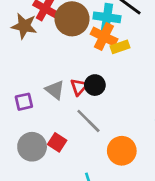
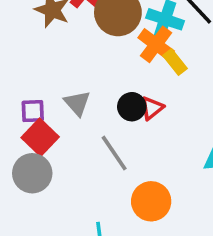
yellow rectangle: (120, 47) -> (175, 62), turned 60
red triangle: (79, 87) -> (152, 108), moved
red square: (57, 142) -> (40, 137), moved, size x1.4

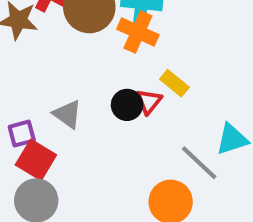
yellow rectangle: (175, 62) -> (174, 83), moved
gray line: (114, 153) -> (199, 163), moved

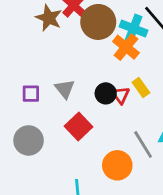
red triangle: (149, 101) -> (121, 95), turned -30
red square: (36, 160) -> (79, 126), moved

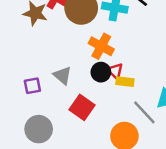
orange cross: (126, 47) -> (101, 46), moved
yellow rectangle: (141, 88) -> (125, 82), moved, turned -36

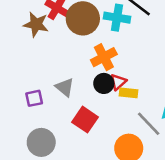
orange cross: (101, 46) -> (104, 57), turned 35
red triangle: (115, 71) -> (118, 82), turned 36

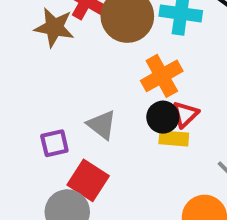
yellow rectangle: (128, 93) -> (174, 138), moved
red square: (85, 120) -> (88, 180), moved

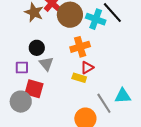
black circle: (163, 117) -> (37, 48), moved
red square: (88, 180) -> (34, 89), turned -30

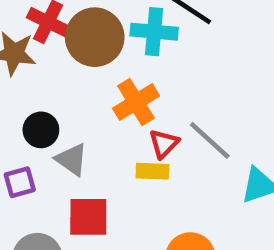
red square: (34, 89) -> (88, 217), moved
gray line: (104, 103) -> (210, 140), moved

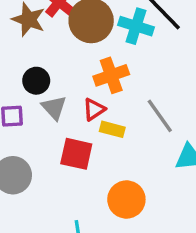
red triangle: (164, 144) -> (94, 109), moved
red square: (88, 217) -> (76, 154), moved

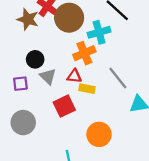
cyan cross: (136, 26) -> (99, 32), moved, turned -30
red triangle: (94, 109) -> (74, 76), turned 42
red square: (76, 154) -> (64, 106), turned -35

